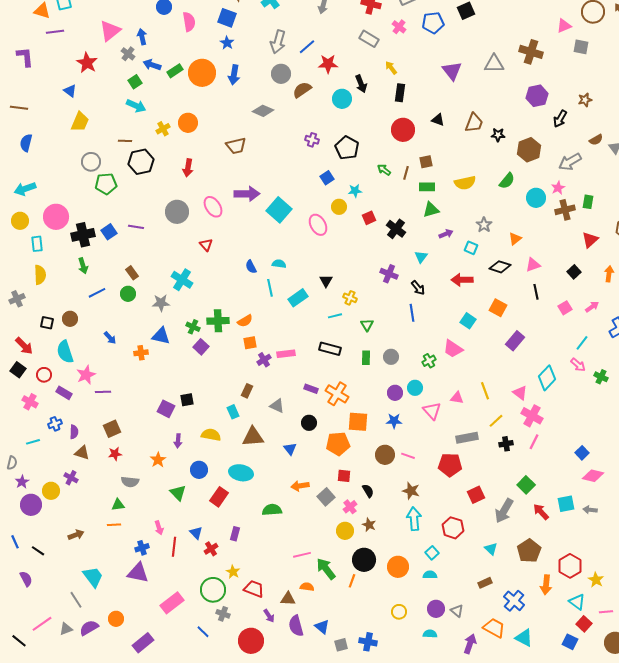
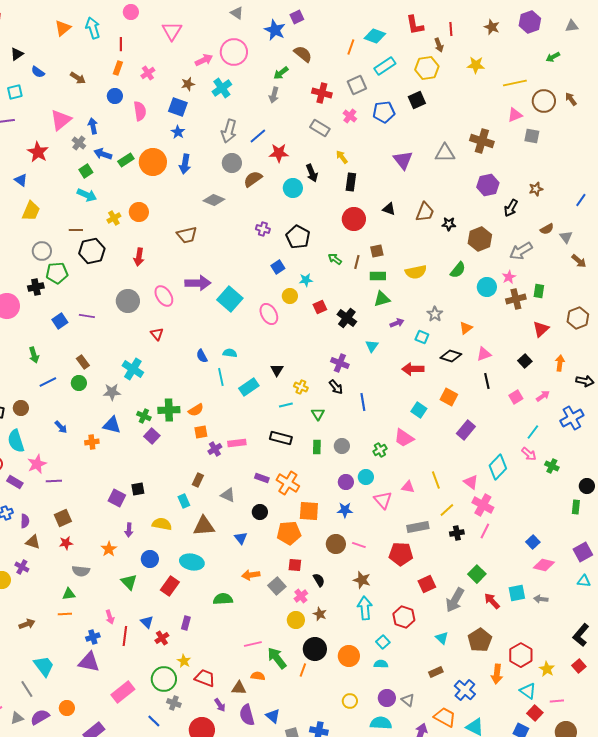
black cross: (83, 235) -> (36, 287), moved, size x0.7
black arrow: (418, 288) -> (336, 387), moved
cyan semicircle: (430, 634) -> (381, 723), size x1.5

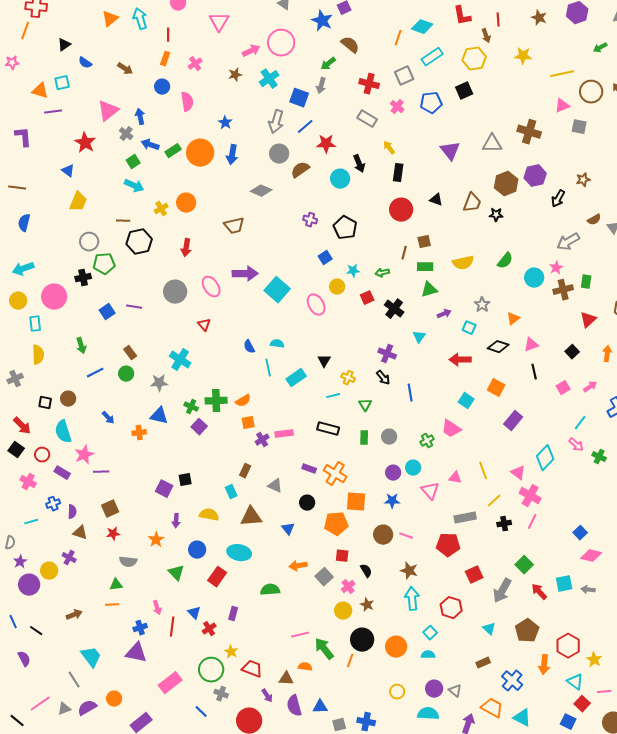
blue square: (178, 107) -> (299, 98), moved
brown hexagon: (480, 239) -> (506, 184), moved
green arrow: (335, 259) -> (382, 273), moved, turned -48
blue triangle: (273, 716) -> (320, 707), turned -42

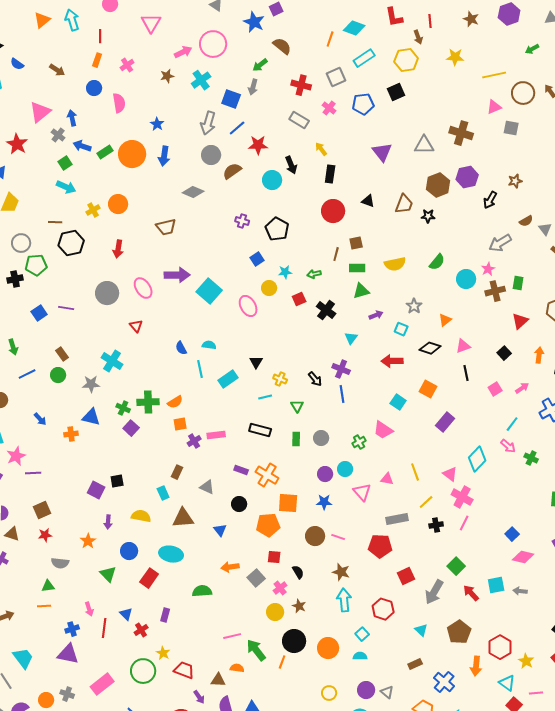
purple cross: (387, 354) -> (341, 369), moved
gray cross: (221, 694) -> (67, 694), moved

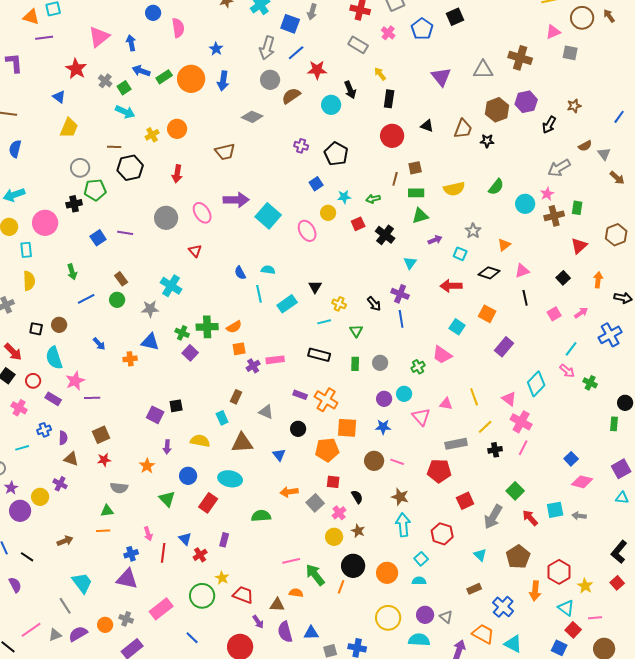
blue pentagon: (363, 104) -> (422, 29), turned -30
gray cross: (58, 135) -> (105, 81), moved
yellow circle: (329, 693) -> (388, 618), size x1.6

